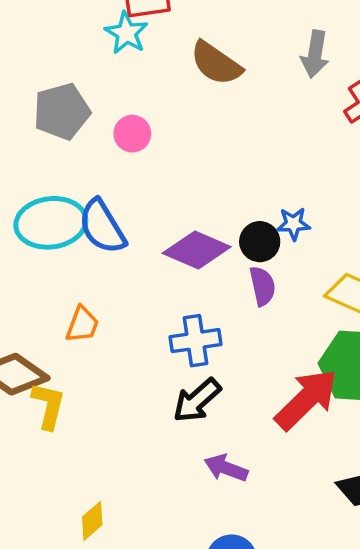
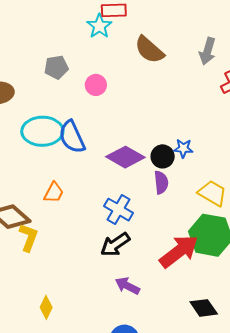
gray pentagon: (62, 112) -> (56, 67), size x0.7
blue cross: (195, 341) -> (118, 210), turned 32
yellow diamond: (92, 521) -> (46, 307), turned -30

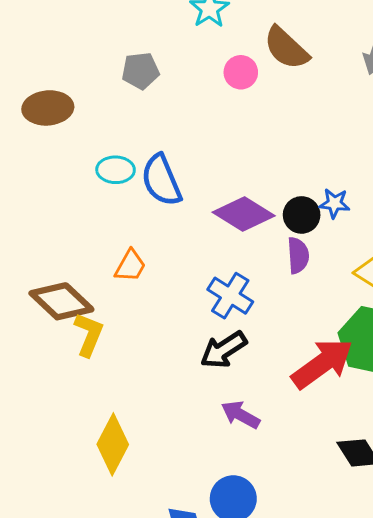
pink circle: (96, 85) -> (241, 72), moved
cyan ellipse: (42, 131) -> (116, 170), size x0.6
yellow diamond: (46, 307) -> (113, 444), size x1.6

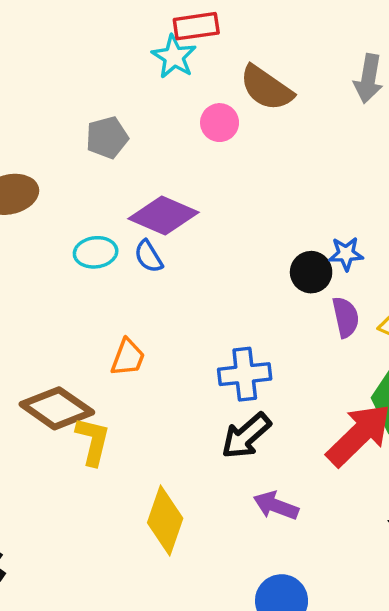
blue semicircle: (161, 180) -> (149, 256), size x0.6
purple diamond: (244, 214) -> (163, 216), moved
purple semicircle: (298, 255) -> (346, 317), moved
blue cross: (230, 296) -> (245, 374), turned -30
yellow diamond: (113, 444) -> (165, 521), moved

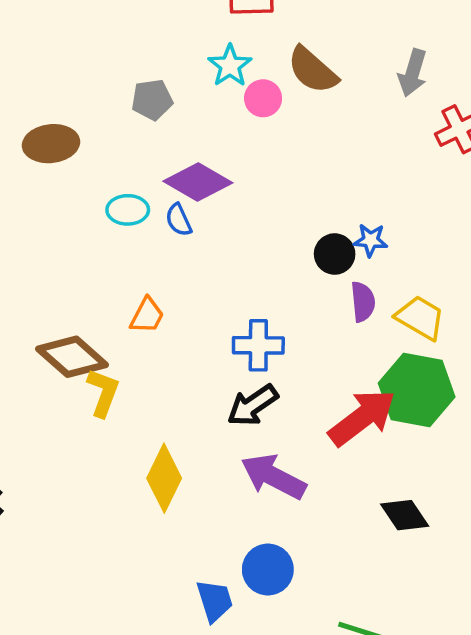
cyan star: (174, 57) -> (230, 66), moved
purple arrow: (276, 506) -> (273, 477), size x1.5

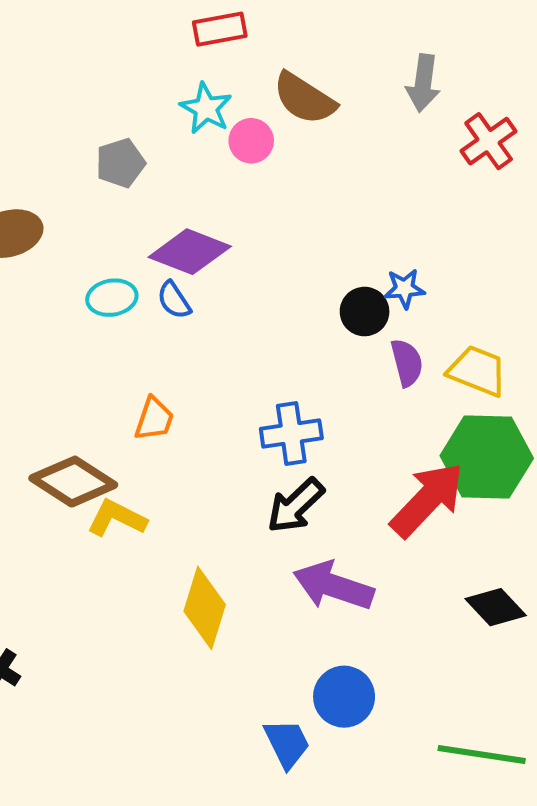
yellow L-shape: (103, 393) -> (117, 518), turned -75

